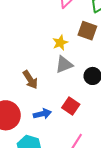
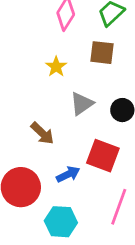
yellow star: (60, 43) -> (56, 67), moved
red square: (71, 106) -> (103, 156), size x1.4

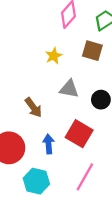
gray triangle: (82, 104) -> (69, 89), turned 36
blue arrow: (68, 174) -> (49, 144), turned -78

